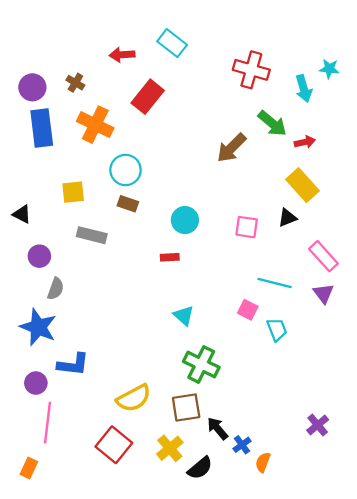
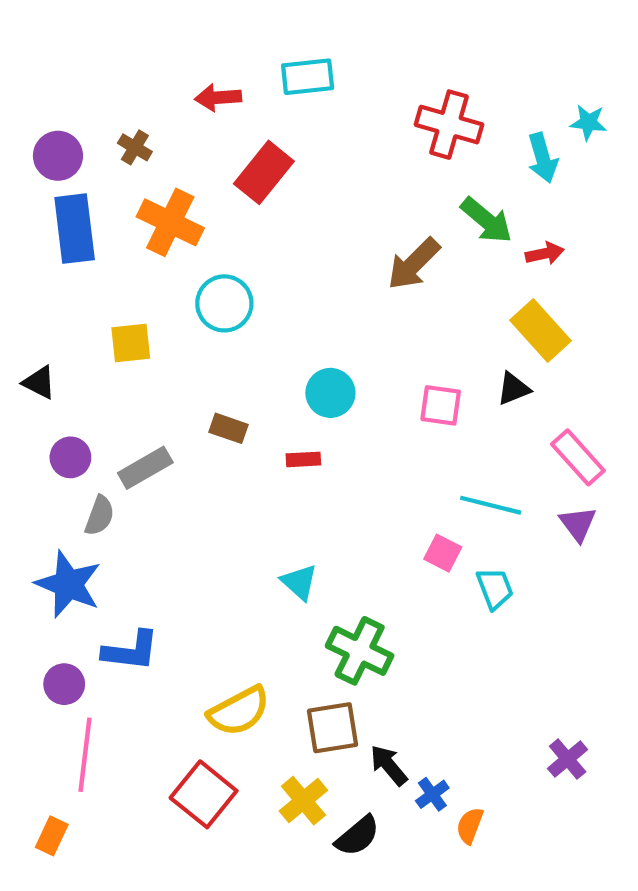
cyan rectangle: (172, 43) -> (308, 77), turned -44
brown rectangle: (128, 204) -> (229, 428), moved
gray rectangle: (92, 235) -> (145, 468), moved, turned -44
cyan triangle: (184, 316) -> (299, 582), moved

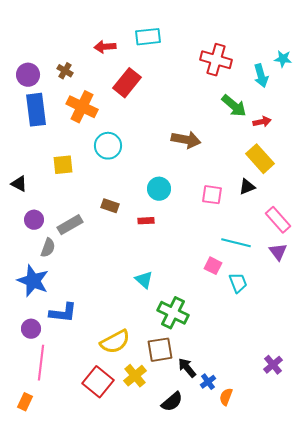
brown arrow: (414, 264) -> (186, 140), moved, turned -124
yellow cross: (303, 801) -> (135, 376), moved

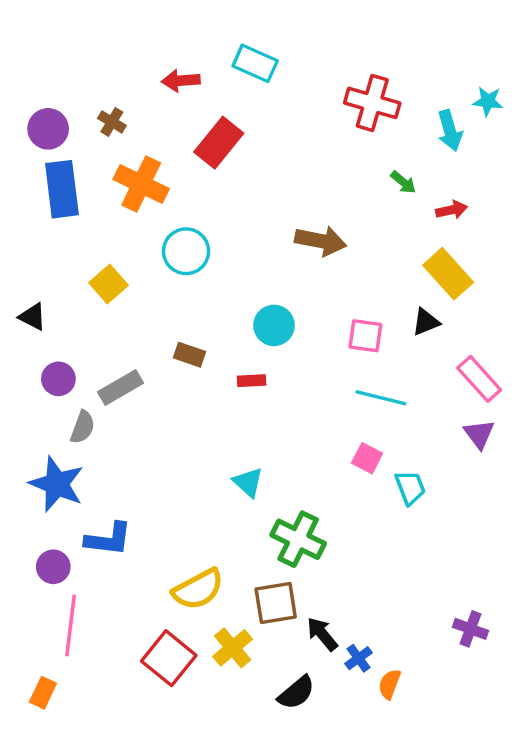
cyan rectangle: (148, 37) -> (255, 63), turned 30
green arrow: (234, 106) -> (403, 182), size x0.6
yellow square: (63, 165) -> (108, 284), turned -35
cyan line: (236, 243) -> (381, 398), moved
purple cross: (273, 365) -> (471, 629), turned -30

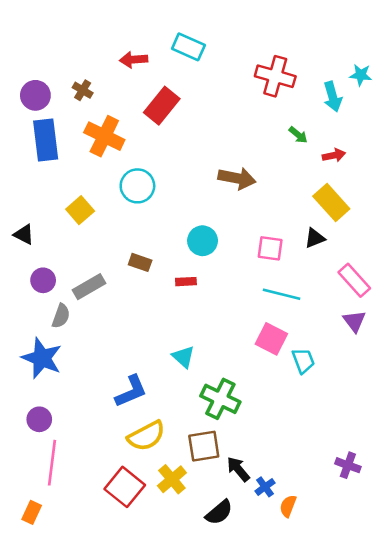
pink square: (367, 458) -> (271, 339), size x1.4
blue L-shape: (108, 539) -> (131, 391), moved, turned -30

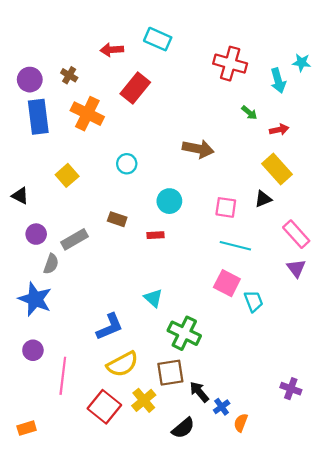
cyan circle: (137, 186) -> (127, 164), moved, size x0.7
pink line: (52, 463) -> (63, 376), moved
orange rectangle: (32, 512) -> (27, 428), turned 48

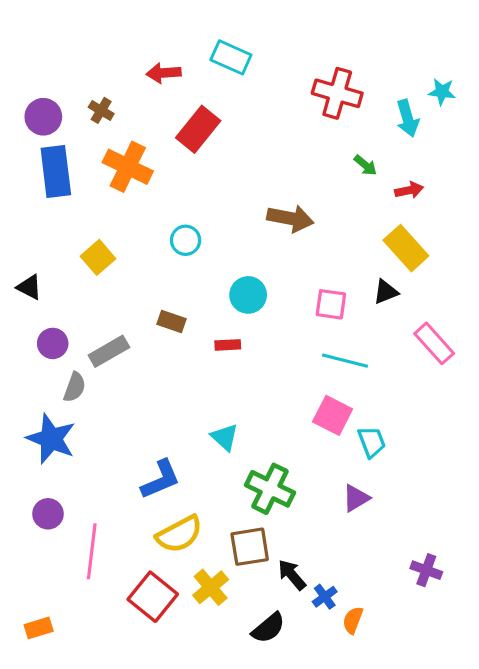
purple triangle: (296, 268) -> (356, 498), moved, turned 36

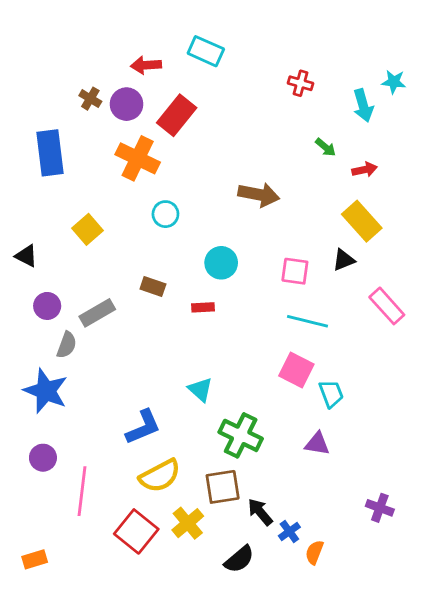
red cross: (337, 93) -> (300, 83), size x0.6
purple circle: (43, 117) -> (126, 104), moved
orange cross: (128, 167) -> (138, 158), moved
purple triangle: (356, 498) -> (317, 444), turned 40

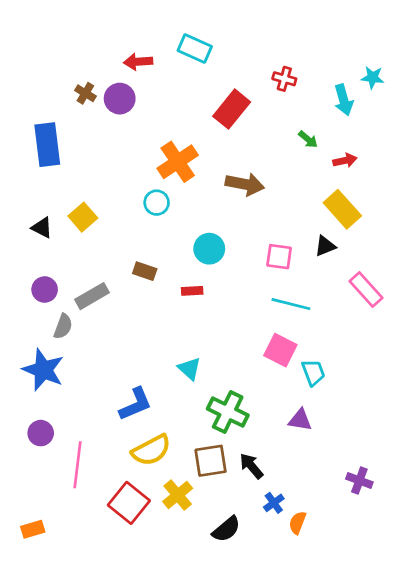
red rectangle: (177, 115) -> (232, 109), moved
orange cross: (138, 158) -> (178, 162), moved, turned 30
black triangle: (26, 256) -> (42, 228), moved
black arrow: (260, 512) -> (251, 466), moved

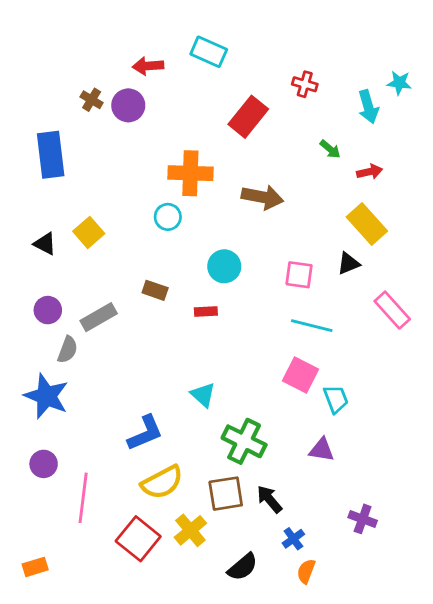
orange cross: (178, 162) -> (190, 173), turned 36
purple cross: (359, 481) -> (363, 519), moved
orange semicircle: (297, 523) -> (306, 571), moved

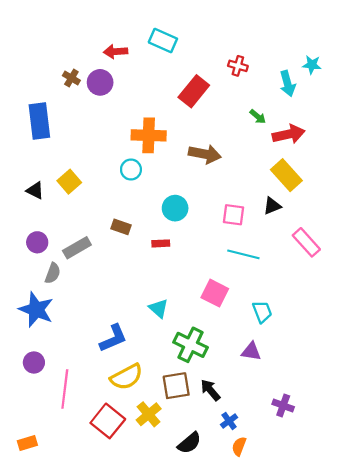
red arrow: (370, 172) -> (289, 134), size x1.6
pink square: (300, 375) -> (215, 293), moved

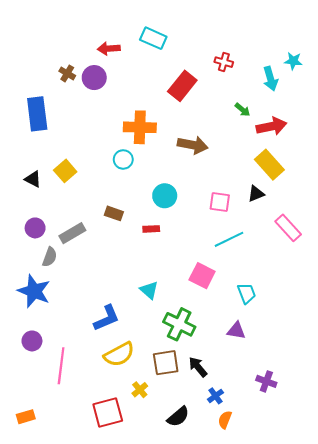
cyan line: (243, 254) -> (229, 239), turned -40
yellow cross: (149, 414) -> (140, 390), size x0.7
red square: (108, 421) -> (108, 412), moved, turned 36

